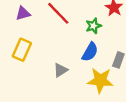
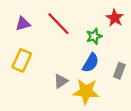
yellow star: (100, 80) -> (86, 91), moved

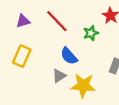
blue semicircle: (91, 63) -> (69, 56), moved, turned 108

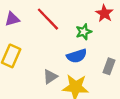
blue semicircle: (69, 56) -> (77, 56), moved, turned -66

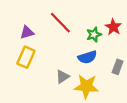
red star: (104, 13) -> (113, 27), moved
purple triangle: (12, 19) -> (27, 32), moved

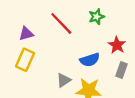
red star: (113, 27) -> (117, 45), moved
green star: (94, 35) -> (97, 17), moved

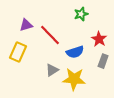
red line: (61, 23) -> (50, 35), moved
purple triangle: (26, 34) -> (26, 25), moved

